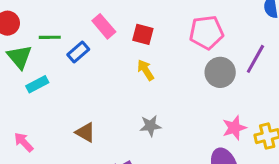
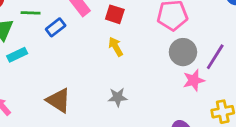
purple line: (255, 59) -> (215, 57), moved
pink star: (234, 128) -> (194, 80), moved
brown triangle: (85, 132) -> (59, 100), size x1.4

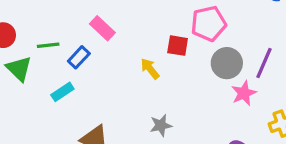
red square: (115, 14) -> (178, 46), moved
cyan rectangle: (17, 55) -> (62, 92), moved

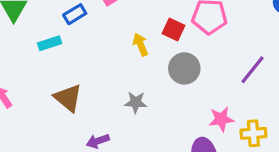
gray circle: (227, 63) -> (184, 68), moved
pink star: (244, 93) -> (221, 119), moved

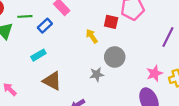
cyan rectangle: (50, 43) -> (38, 55), moved
gray circle: (184, 68) -> (115, 57), moved

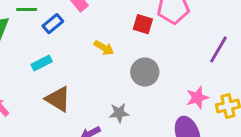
yellow arrow: (92, 36) -> (104, 48), moved, turned 152
gray star: (97, 74) -> (119, 113), moved

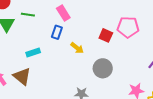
blue rectangle: (53, 24) -> (57, 32), moved, turned -40
brown triangle: (58, 99) -> (22, 76), moved

